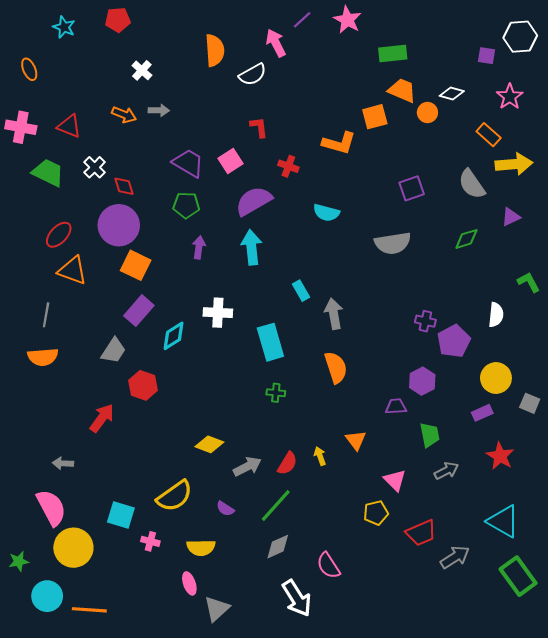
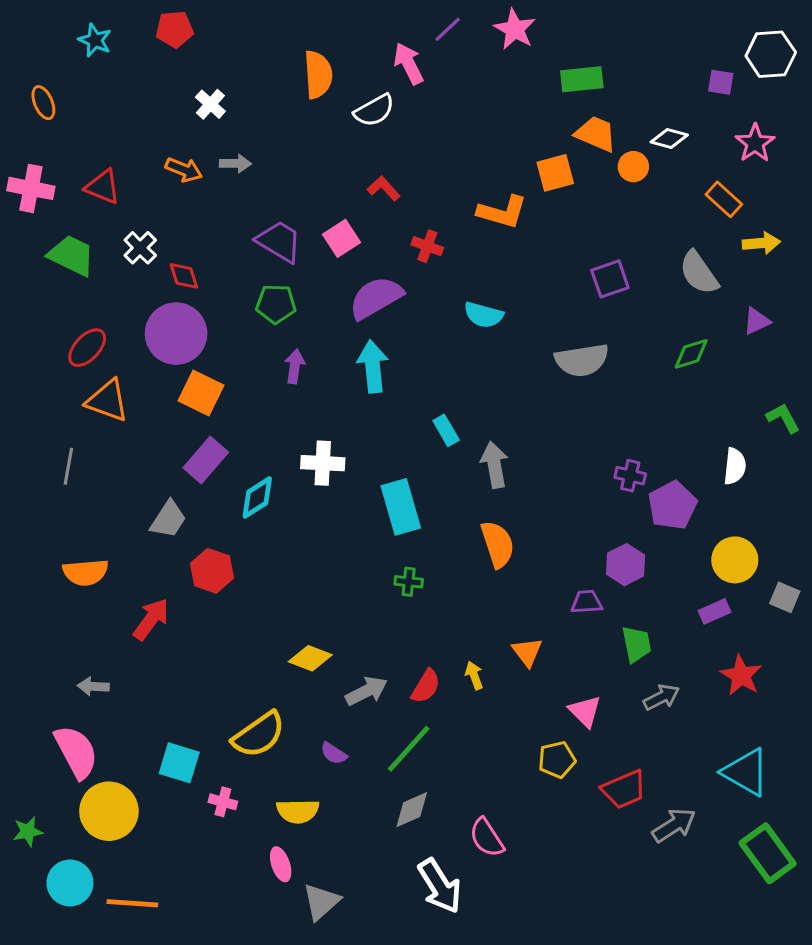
red L-shape: (259, 127) -> (384, 188), turned -35
yellow arrow: (514, 164) -> (761, 243), size x0.7
orange semicircle: (43, 357) -> (86, 572), moved

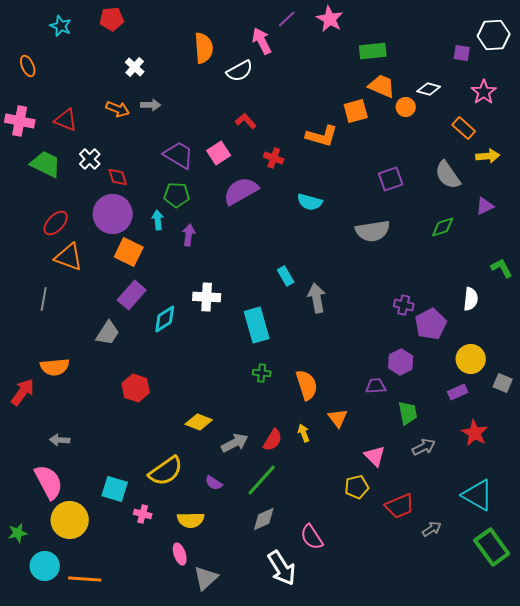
cyan arrow: (373, 366) -> (158, 220), moved, size x0.6
orange semicircle: (498, 544) -> (307, 385), moved
red hexagon: (212, 571) -> (136, 388), moved
red arrow: (151, 619) -> (23, 392), moved
gray arrow: (674, 825) -> (432, 529), size x0.7

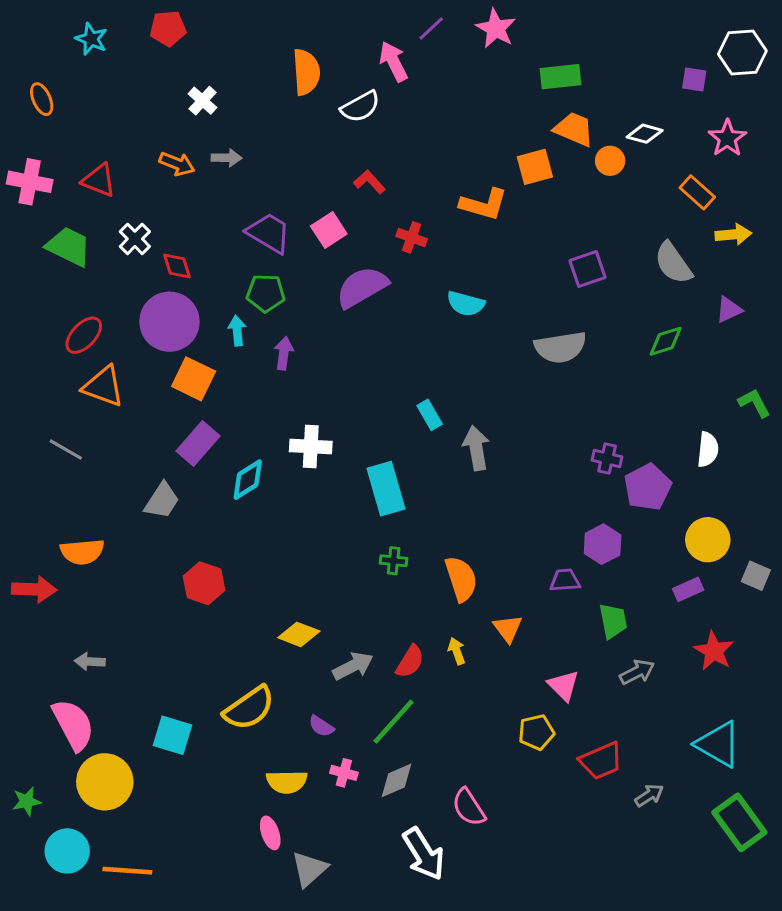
gray line: (44, 299) -> (66, 449), turned -70
red arrow: (23, 392) -> (34, 589), turned 56
pink cross: (143, 514) -> (344, 773), moved

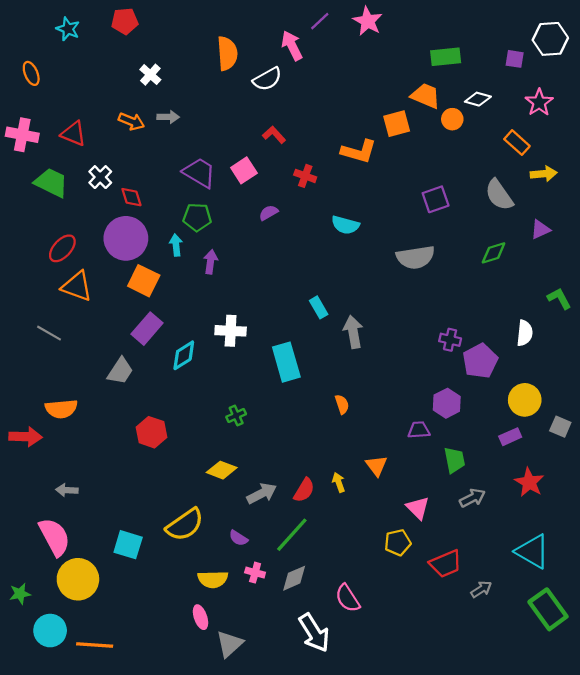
green rectangle: (560, 77) -> (446, 57), moved
purple semicircle: (362, 287) -> (268, 213), size x0.5
green cross: (394, 561) -> (236, 415), moved, turned -30
orange semicircle: (461, 579) -> (342, 404), moved, size x0.6

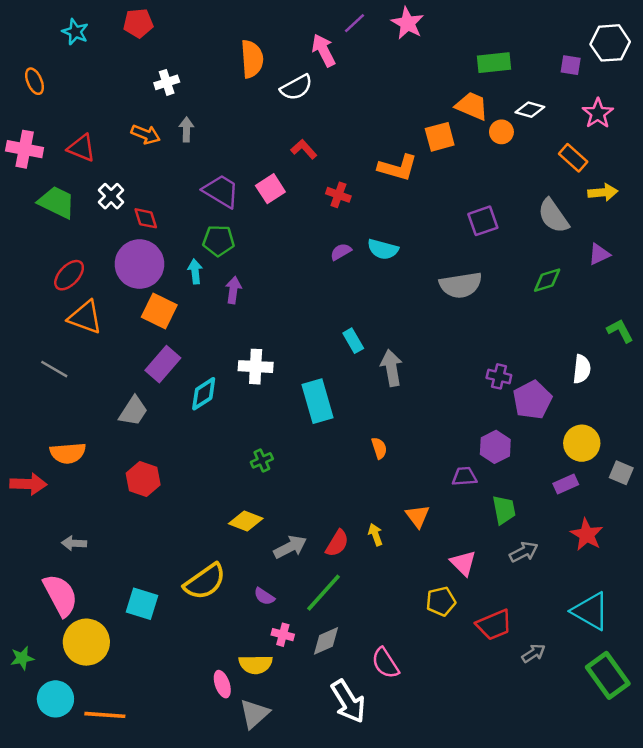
white cross: (150, 75) -> (167, 82), turned 30
gray arrow: (168, 117) -> (186, 129), turned -90
purple semicircle: (268, 213) -> (341, 252), moved
red hexagon: (151, 432) -> (143, 479), moved
yellow semicircle: (213, 579) -> (256, 664), moved

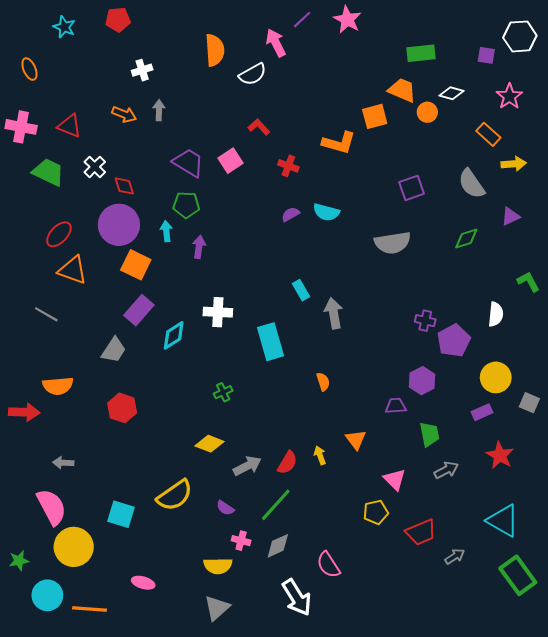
pink ellipse: (222, 684) -> (143, 583), moved, turned -55

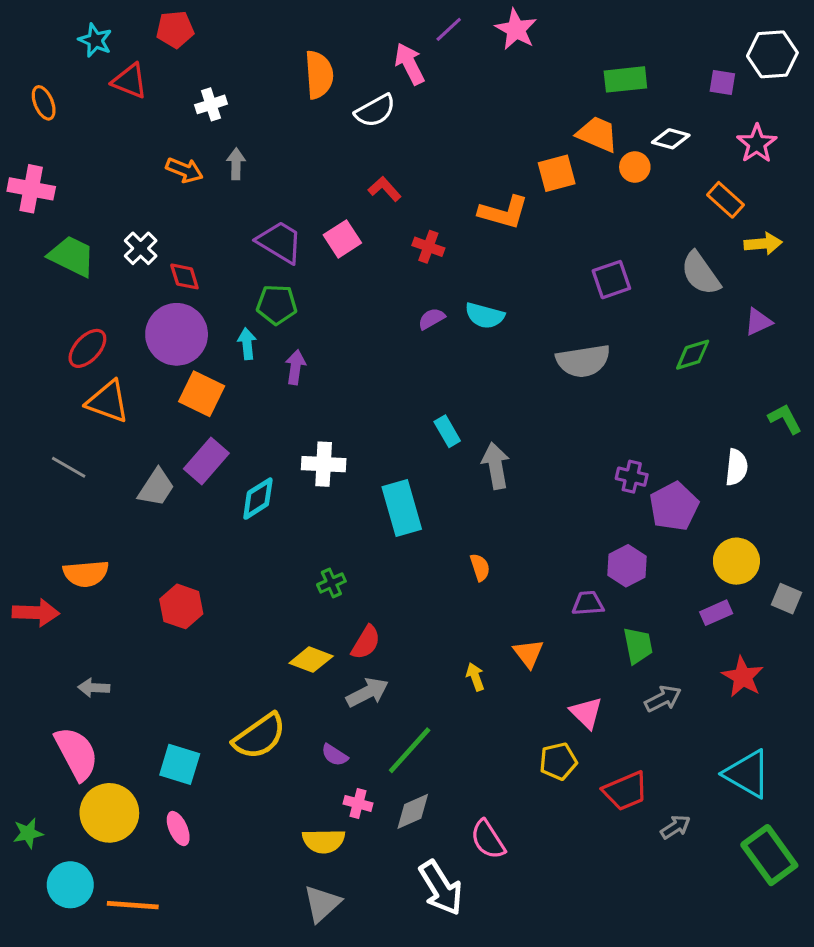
red triangle: (69, 126) -> (130, 81), moved
gray trapezoid: (114, 350) -> (156, 488), moved
red semicircle: (287, 463) -> (366, 642), moved
pink ellipse: (143, 583) -> (178, 829), moved, turned 50

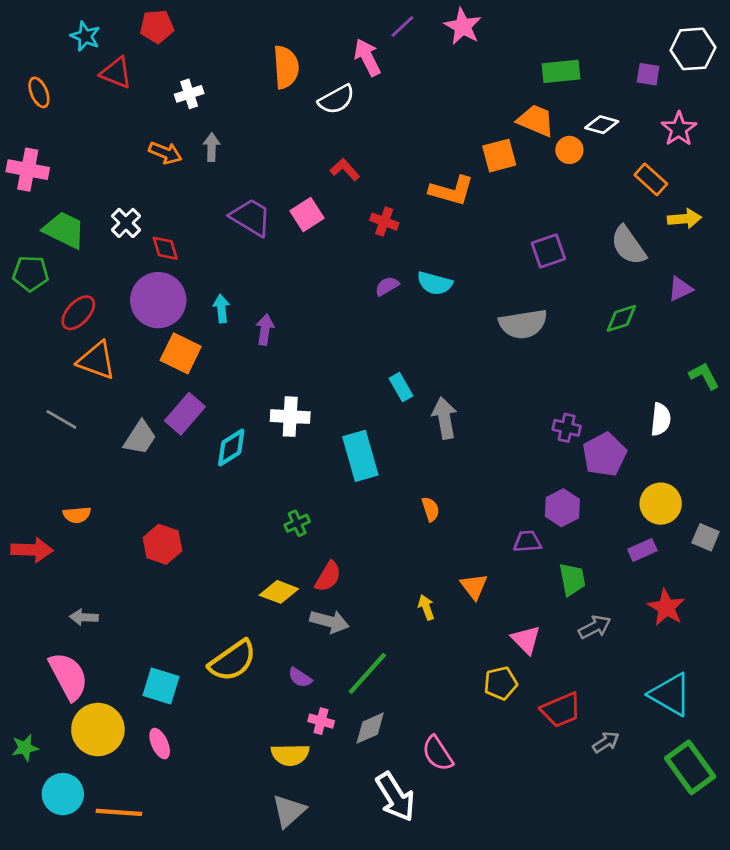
green pentagon: (277, 305) -> (31, 273), moved
orange semicircle: (86, 574) -> (77, 515), size x0.7
gray arrow: (367, 692) -> (329, 621), turned 42

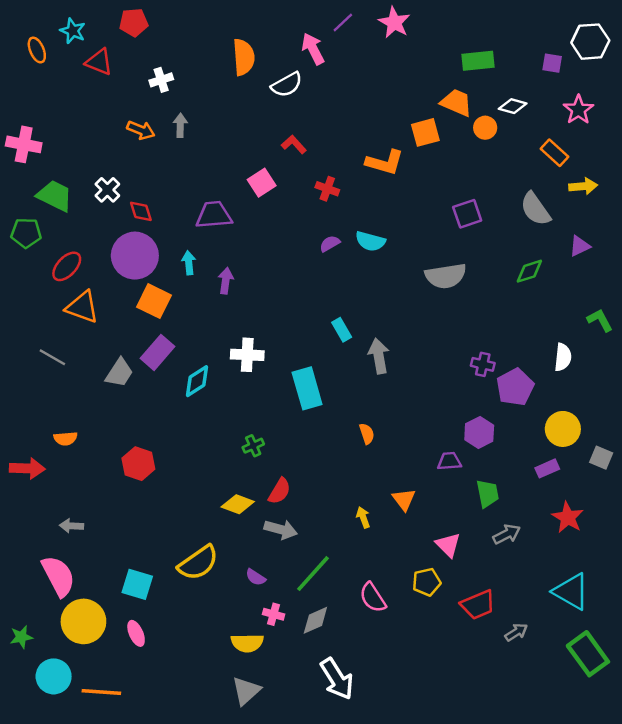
orange ellipse: (39, 92) -> (37, 50), moved
purple trapezoid: (251, 217) -> (214, 215), moved, turned -36
pink semicircle: (438, 753) -> (373, 598), moved

